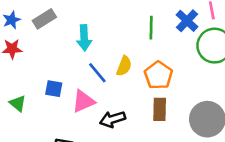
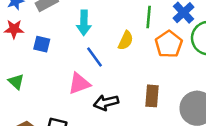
yellow semicircle: (124, 66) -> (126, 40), moved
orange pentagon: (158, 75) -> (169, 44), moved
blue square: (54, 89) -> (42, 44), moved

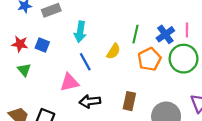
red star: (14, 29) -> (20, 44), moved
green triangle: (16, 82) -> (24, 70), moved

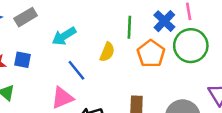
cyan arrow: (80, 32) -> (64, 36), turned 60

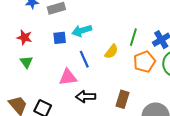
blue square: (22, 60) -> (60, 38), moved, turned -32

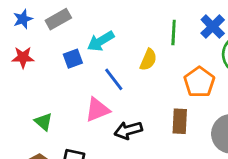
red star: (24, 37) -> (23, 57), moved
green triangle: (26, 62) -> (43, 122), moved
orange pentagon: (144, 62) -> (199, 82), moved

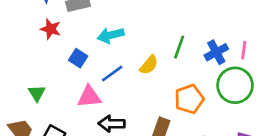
red star: (23, 57) -> (51, 29), moved
blue square: (73, 59) -> (78, 58), moved, turned 36
blue line: (114, 79) -> (112, 74), turned 75

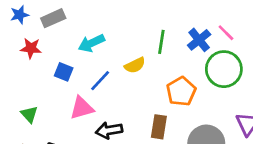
pink line: (244, 50) -> (226, 33), turned -42
yellow semicircle: (149, 65) -> (135, 65), turned 35

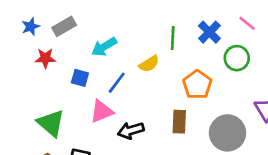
pink line: (226, 33) -> (247, 23), moved
green circle: (224, 69) -> (237, 58), size x0.7
green triangle: (29, 114) -> (51, 123), size x1.6

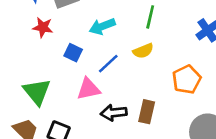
green line: (173, 38) -> (150, 17), moved
brown rectangle: (179, 122) -> (147, 112), moved

